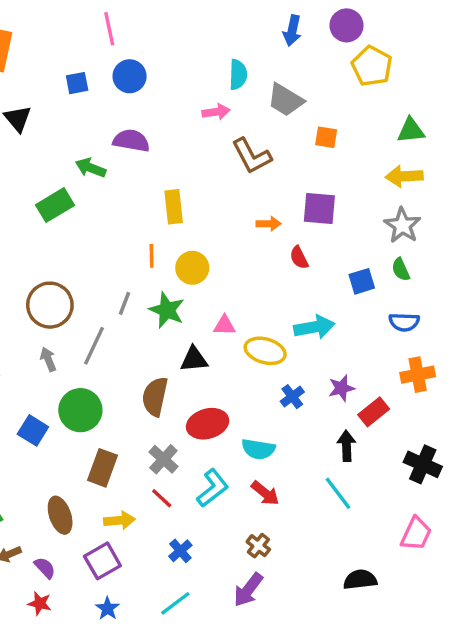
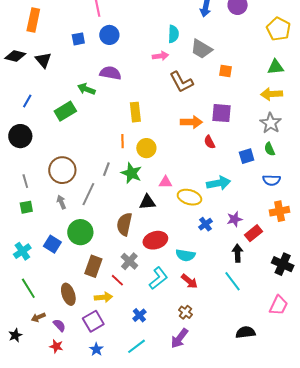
yellow pentagon: (372, 66) -> (279, 29), moved
orange arrow: (269, 224) -> (191, 122), size x1.5
red line: (162, 498) -> (117, 280), moved

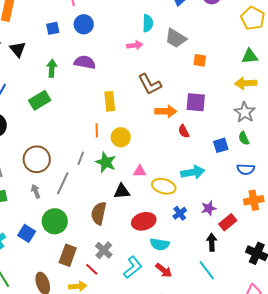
brown L-shape: (181, 82) -> (150, 84), moved
green arrow: (86, 89) -> (52, 68), moved, turned 72
red ellipse: (155, 240) -> (144, 221), moved

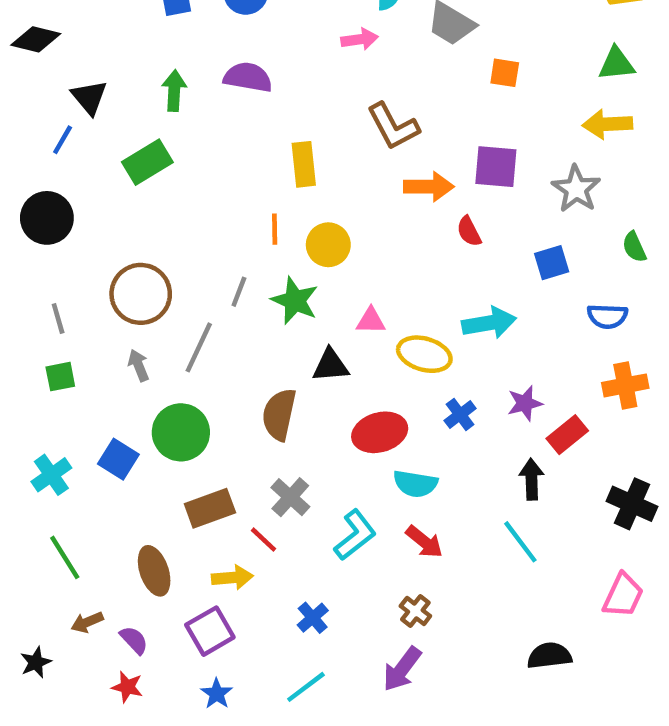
black triangle: (18, 49) -> (89, 97), moved
gray star: (245, 112) -> (576, 189), moved
green semicircle: (244, 138) -> (634, 247), moved
brown rectangle: (68, 255) -> (210, 508), turned 50

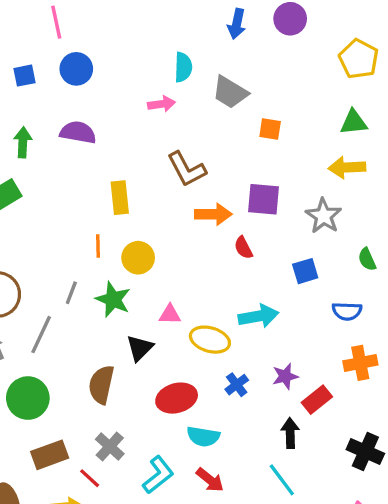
black triangle: (331, 365) -> (140, 348), turned -40

